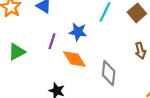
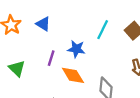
green triangle: (17, 52) -> (17, 68), turned -48

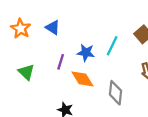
cyan line: (103, 30) -> (112, 46), moved

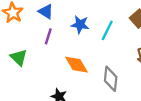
blue star: (86, 53) -> (80, 25), moved
purple line: (61, 62) -> (48, 36), moved

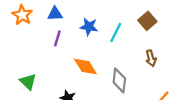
blue triangle: (46, 12) -> (55, 14), turned -35
green triangle: (19, 58) -> (28, 82), moved

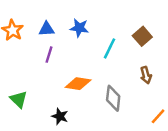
blue star: (89, 27) -> (79, 28), moved
orange diamond: (85, 66) -> (78, 84), turned -50

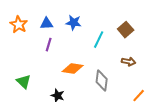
brown arrow: (146, 75) -> (129, 62), turned -64

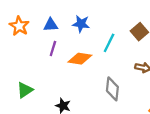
orange diamond: (73, 69) -> (80, 59), moved
green triangle: (24, 82) -> (25, 90), turned 42

